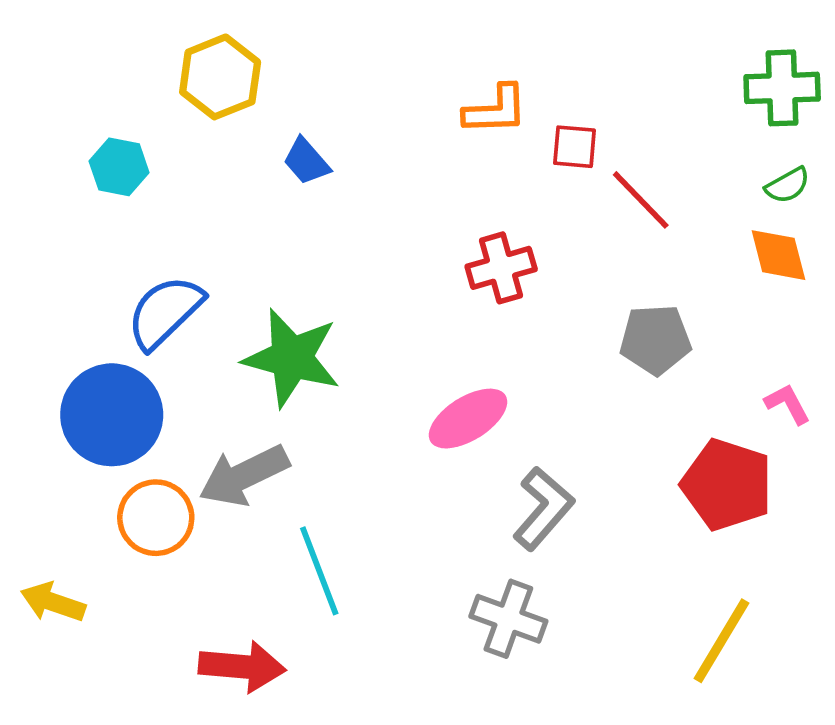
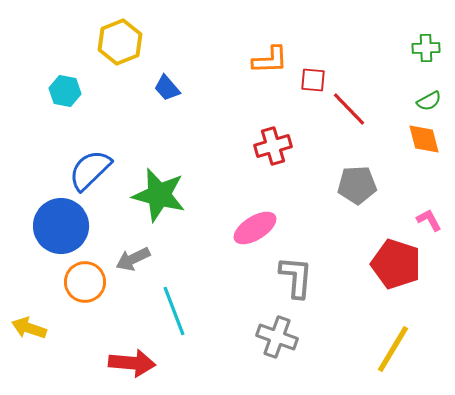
green cross: (782, 88) -> (426, 48), size x0.7
gray arrow: (244, 475) -> (133, 259), size x0.7
gray L-shape: (543, 509) -> (296, 277), turned -36

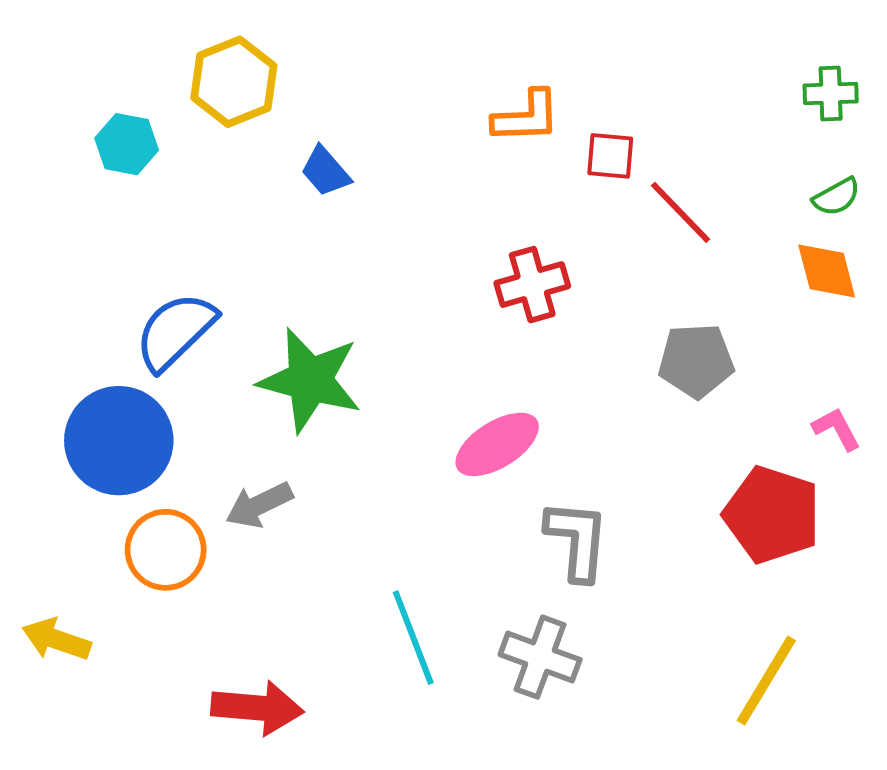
cyan hexagon: (65, 91) -> (127, 144), moved
cyan line: (174, 311) -> (413, 638), moved

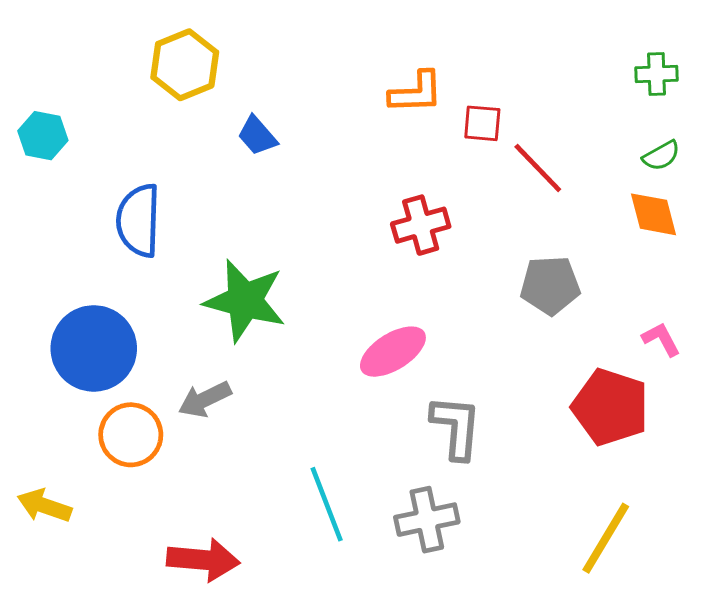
cyan hexagon: (127, 144) -> (43, 136), moved
blue semicircle: (175, 331) -> (138, 220), moved, turned -44
gray cross: (540, 657) -> (427, 520), turned -32

